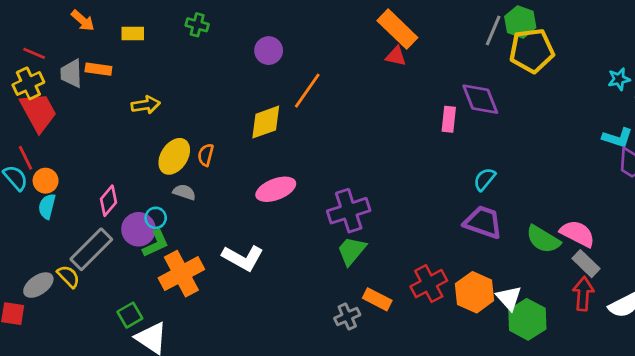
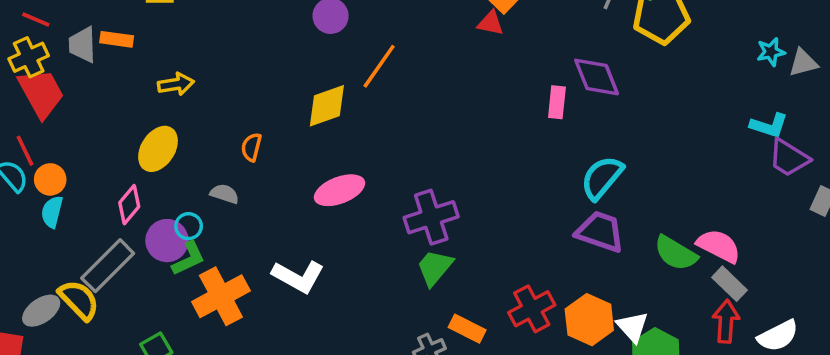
yellow ellipse: (174, 156) -> (158, 149), moved
cyan semicircle: (485, 179) -> (602, 178), size x1.5
yellow semicircle: (68, 276) -> (79, 300), size x1.4

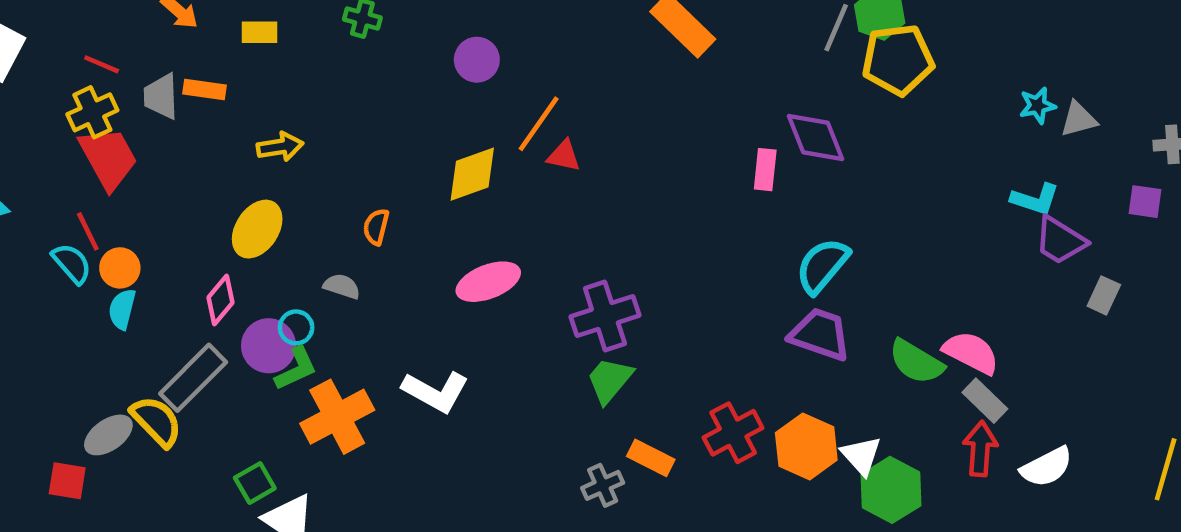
red triangle: (490, 23) -> (564, 156), moved

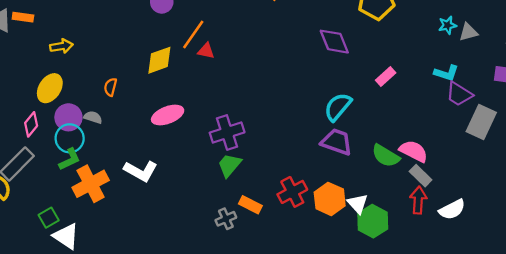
pink rectangle: (765, 170) -> (386, 77), moved, turned 42
gray rectangle: (1104, 295) -> (481, 122), size x1.8
cyan circle: (296, 327) -> (70, 138), size x1.6
purple circle: (269, 346) -> (68, 117), moved

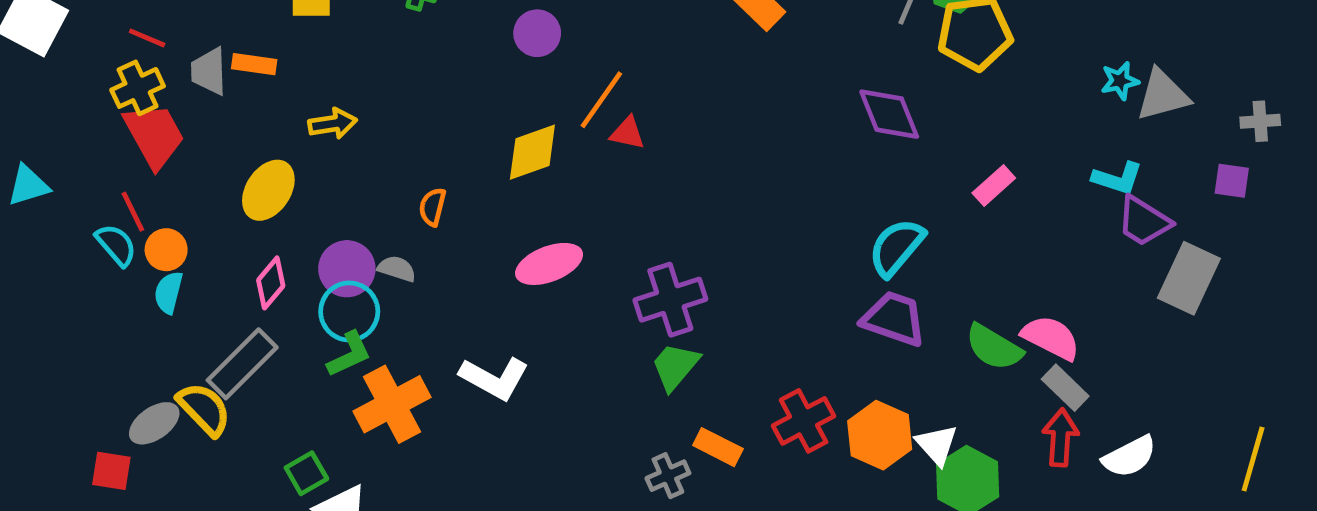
gray triangle: (468, 32) -> (1163, 95), size x1.4
yellow ellipse: (50, 88) -> (268, 190), moved

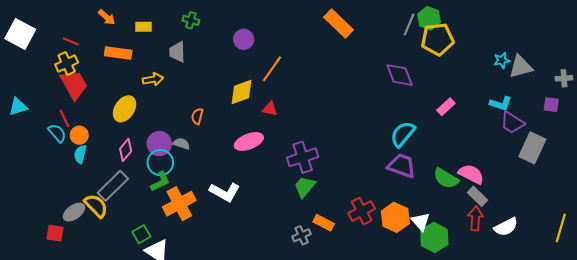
orange rectangle: (254, 64) -> (118, 53), size x1.4
gray trapezoid: (209, 71) -> (177, 52), moved
red triangle: (628, 133) -> (270, 109), moved

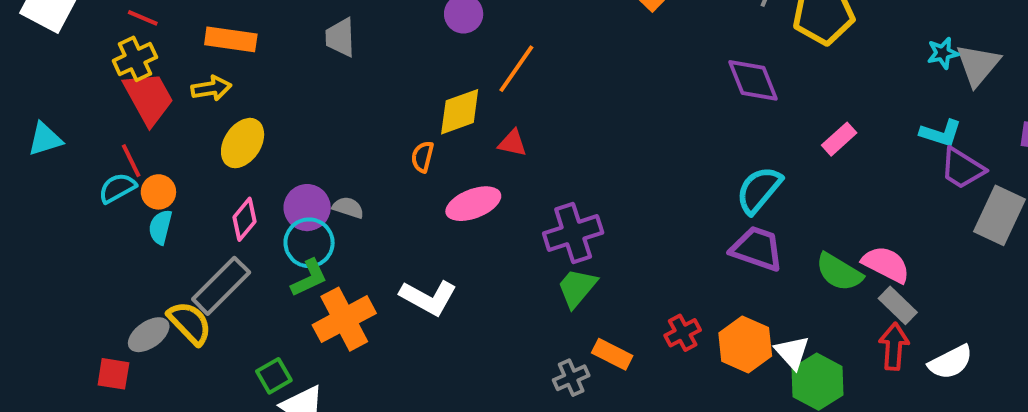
gray triangle: (521, 67) -> (978, 65), turned -35
yellow arrow: (153, 79) -> (211, 88), moved
orange semicircle: (197, 116) -> (422, 157), moved
cyan semicircle: (57, 133) -> (117, 188), turned -78
red cross: (362, 211) -> (683, 333), size x0.7

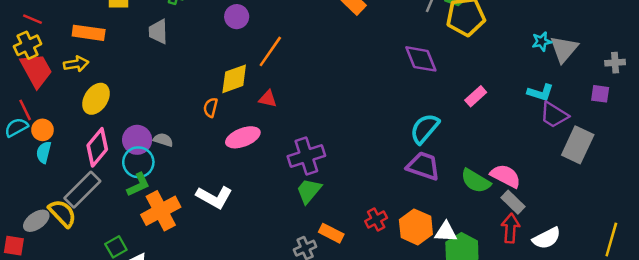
pink diamond: (244, 219) -> (97, 147), size x1.4
white triangle: (792, 352) -> (446, 232), turned -45

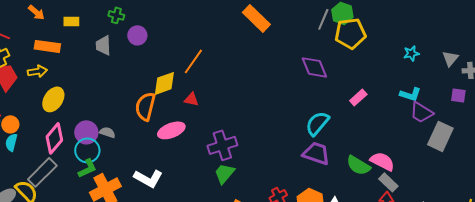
purple circle: (237, 17) -> (137, 35), moved
gray triangle: (564, 49) -> (450, 58), moved, size x0.7
orange semicircle: (211, 107) -> (145, 106), size x1.8

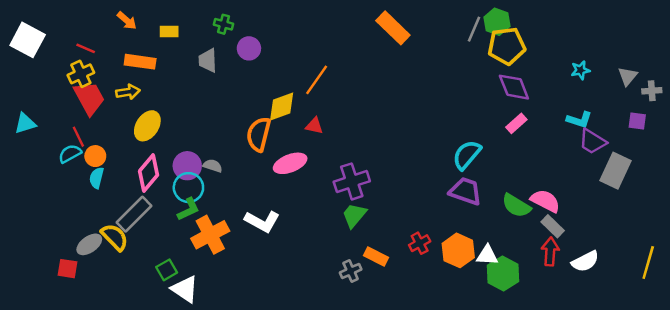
purple diamond: (314, 67) -> (514, 87), moved

